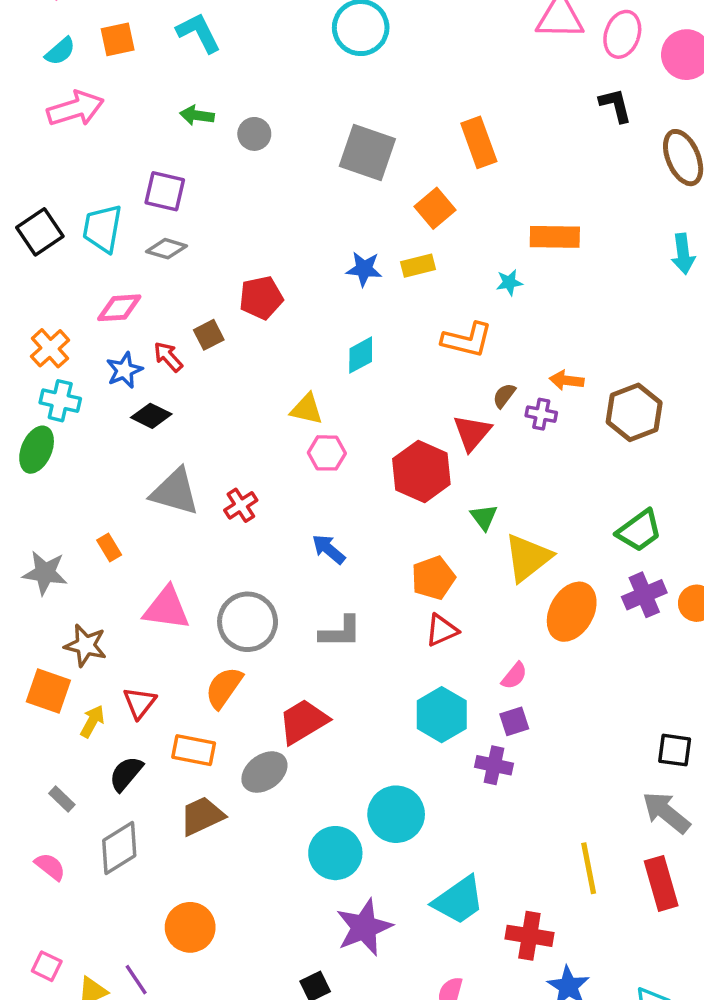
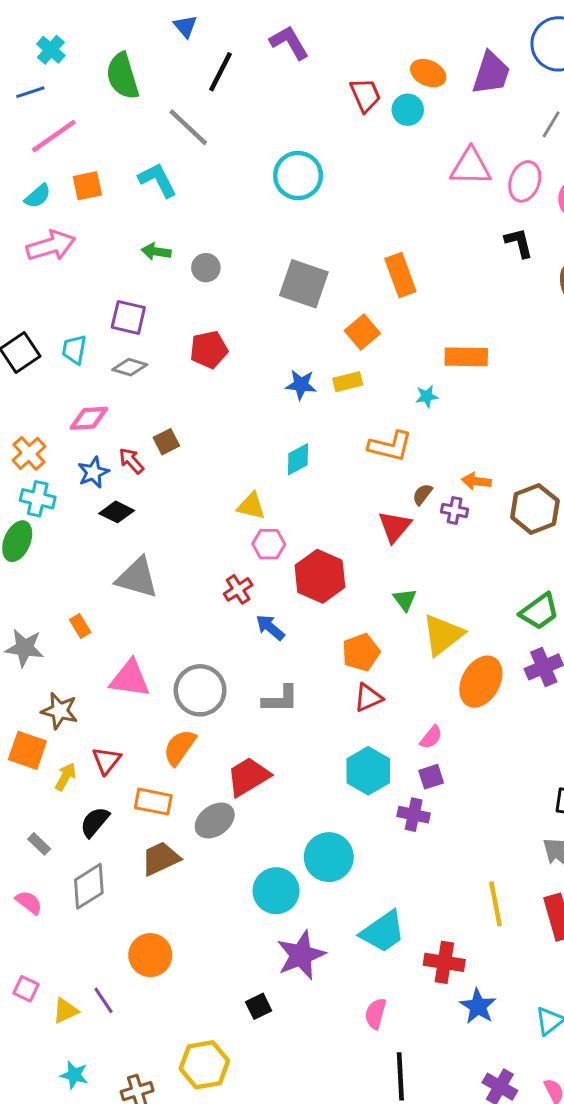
cyan trapezoid: (102, 228) -> (74, 350), size x0.7
red pentagon: (261, 298) -> (209, 350), moved
red hexagon: (421, 472) -> (320, 576), moved
red cross: (241, 505) -> (238, 589), moved

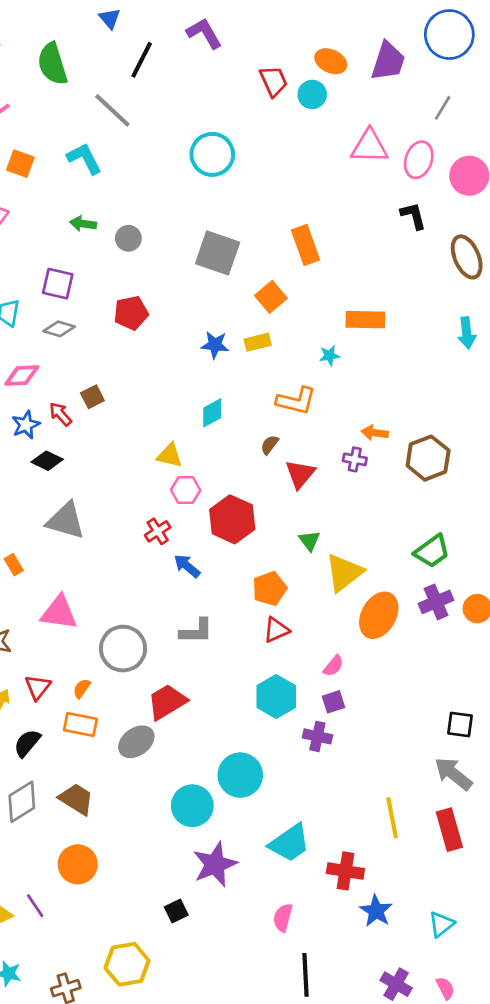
orange square: (87, 186) -> (20, 164), turned 32
brown semicircle: (422, 494) -> (270, 445), moved
gray circle: (200, 690) -> (123, 649), moved
orange semicircle: (180, 747) -> (82, 688), moved, size x0.6
brown trapezoid: (161, 859) -> (76, 799), moved, turned 57

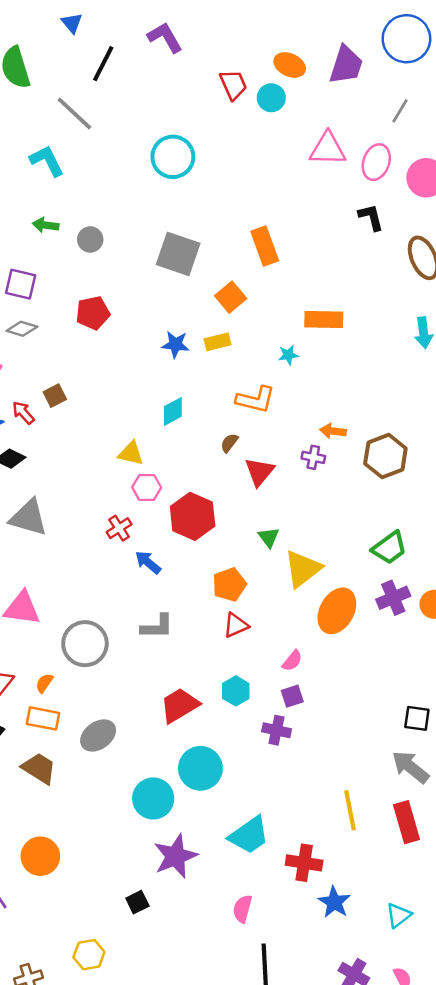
cyan hexagon: (276, 696) -> (236, 691), size x0.7
red trapezoid: (167, 702) -> (179, 705), moved
brown trapezoid: (76, 799) -> (39, 768), moved
yellow hexagon: (127, 964) -> (89, 955), size x0.7

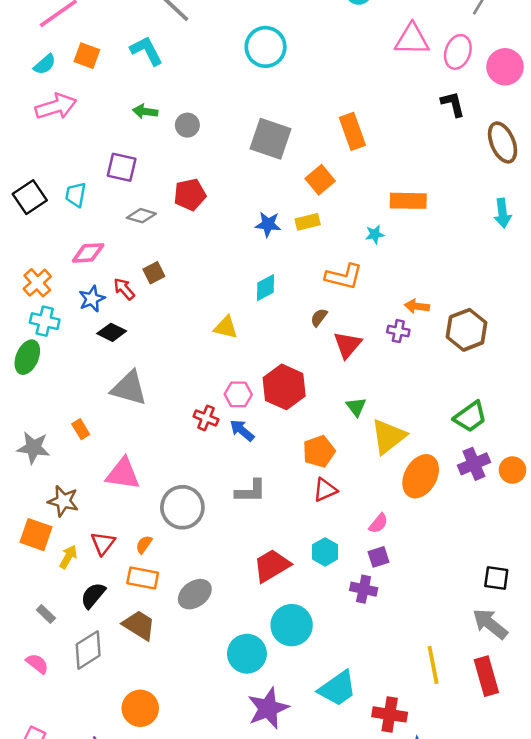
gray diamond: (22, 329) -> (141, 216), moved
pink hexagon: (147, 487) -> (238, 394), moved
red cross: (119, 528) -> (206, 418), moved, turned -35

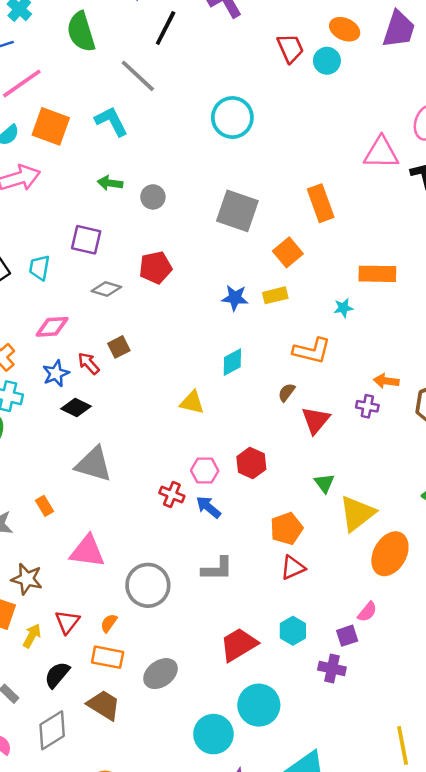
pink triangle: (412, 39) -> (381, 153), moved
orange square: (87, 56) -> (51, 126), size x1.4
red hexagon: (284, 387) -> (251, 463), size x0.7
pink semicircle: (378, 523) -> (367, 612), moved

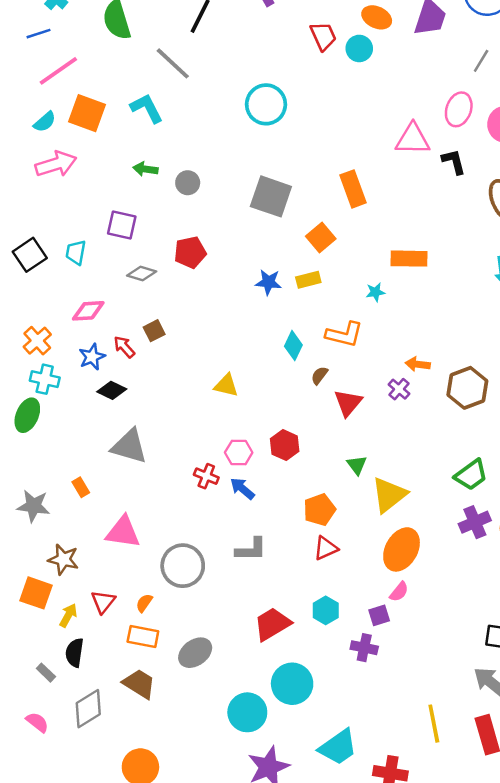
cyan diamond: (232, 362) -> (293, 346), moved, turned -36
purple cross: (367, 406) -> (399, 389), turned 30
orange ellipse: (390, 554) -> (402, 549), moved
black semicircle: (57, 675) -> (75, 653), moved, turned -32

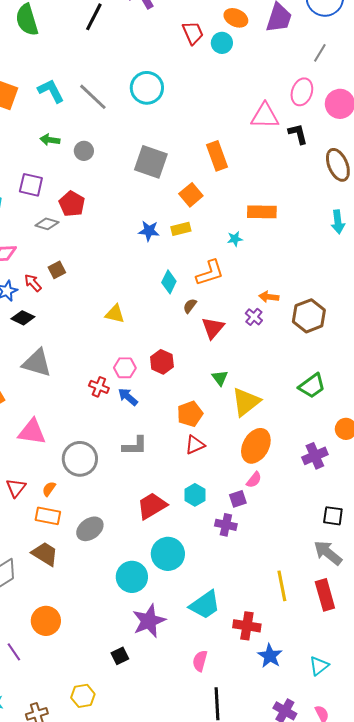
gray line: (173, 63) -> (93, 97), moved
red pentagon: (190, 252) -> (72, 204), moved, turned -30
orange L-shape: (344, 334) -> (210, 273), turned -32
purple cross: (475, 522) -> (315, 456), moved

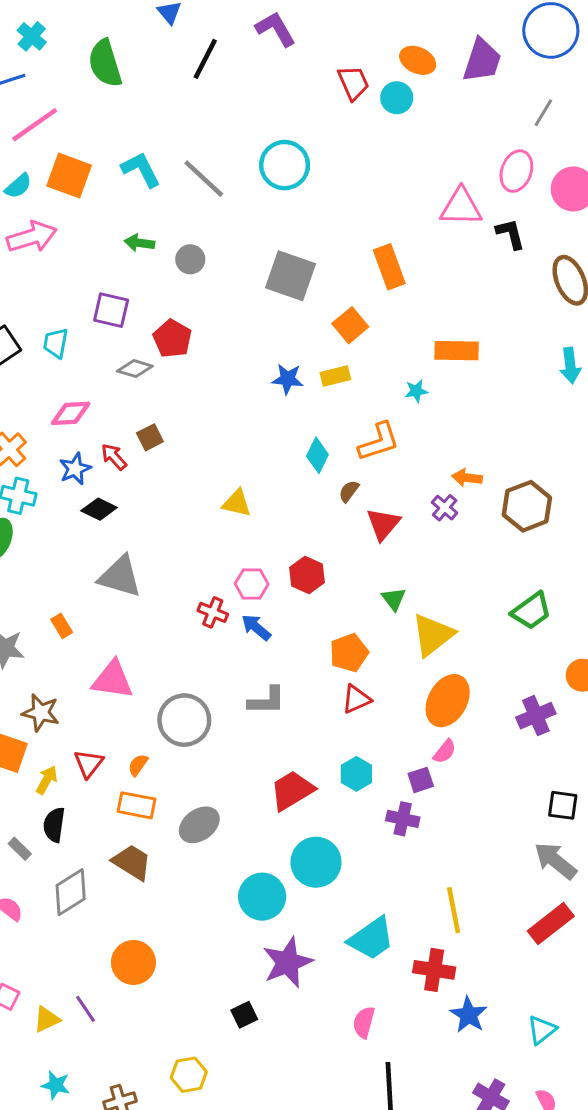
yellow line: (282, 586) -> (454, 910), moved
red rectangle: (325, 595) -> (551, 924), turned 68

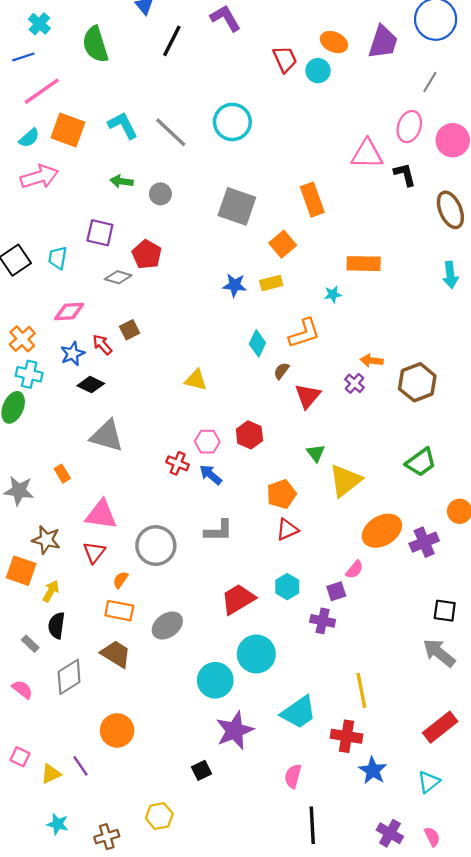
orange ellipse: (448, 701) -> (382, 531), moved, turned 30
red triangle: (89, 763) -> (94, 552), moved
red rectangle: (551, 924) -> (440, 727), moved

